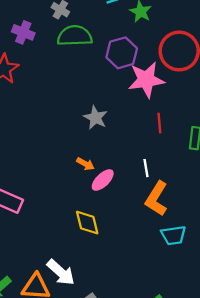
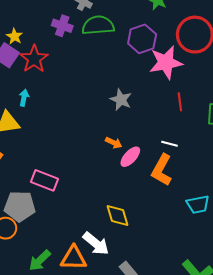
purple cross: (23, 32) -> (62, 26), moved
white line: (146, 168) -> (170, 144), turned -63
orange L-shape: (156, 199) -> (162, 170), moved
yellow diamond: (87, 223) -> (118, 216), moved

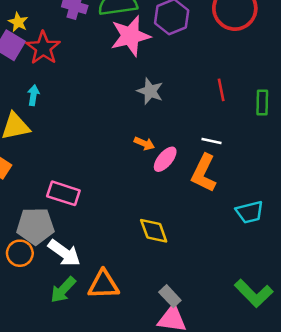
pink star: (166, 62) -> (130, 36), moved
white arrow: (96, 244) -> (64, 253), moved

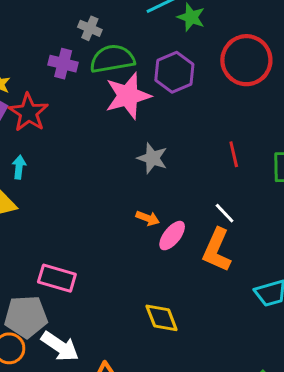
white line: (212, 141) -> (225, 213), turned 36

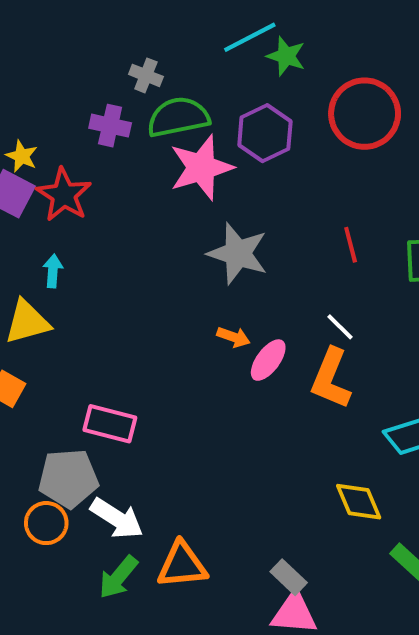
gray star: (152, 158) -> (238, 253), size x1.4
yellow diamond: (162, 318) -> (359, 502), moved

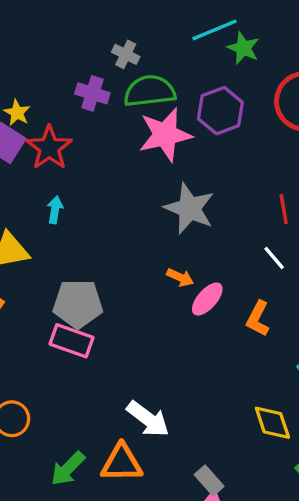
cyan arrow: (53, 271) -> (55, 210), moved
white line: (340, 327) -> (274, 258), moved
orange L-shape: (331, 378) -> (258, 319), size x0.7
gray pentagon: (68, 478) -> (78, 304), moved
white arrow: (117, 518) -> (148, 419), moved

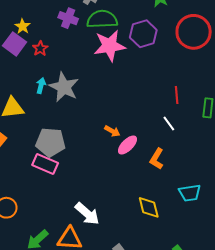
red star: (49, 148) -> (40, 48), size x0.6
gray star: (189, 208) -> (64, 87), moved
yellow diamond: (272, 423) -> (149, 207), moved

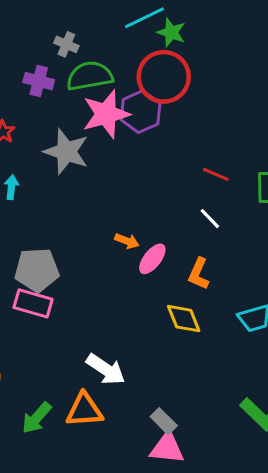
red circle: (194, 32) -> (164, 77), moved
purple hexagon: (143, 34) -> (141, 112), moved
gray star: (64, 87) -> (66, 152), moved
red line: (177, 95) -> (216, 174), turned -54
yellow diamond: (149, 207) -> (184, 319), moved

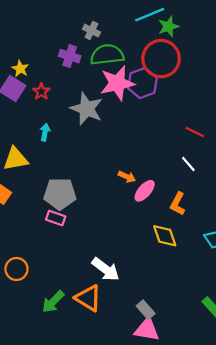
green star: (171, 32) -> (168, 27), turned 30
pink rectangle: (33, 303) -> (56, 218), size x0.7
orange triangle: (84, 410) -> (88, 298), turned 32

